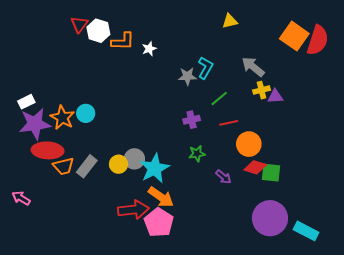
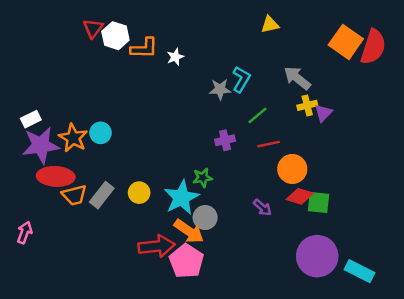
purple triangle: (275, 96) -> (323, 113), turned -42
green star: (197, 154) -> (203, 178), moved
gray circle: (134, 159) -> (205, 218), moved
pink arrow: (21, 198) -> (25, 232), turned 78

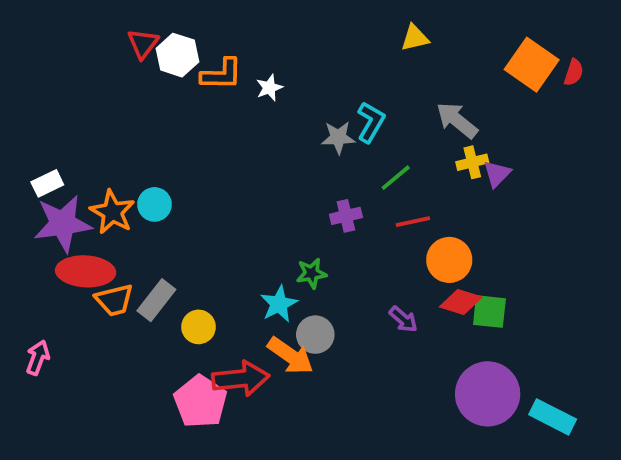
red semicircle: (373, 47) -> (574, 72), size x0.5
yellow circle: (139, 193) -> (199, 327), moved
cyan star: (181, 198) -> (279, 304), size x0.7
pink pentagon: (186, 261) -> (200, 402), moved

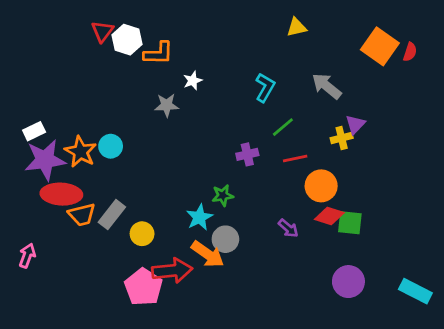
white star: (269, 88) -> (193, 81), moved
gray star: (338, 137) -> (167, 105), moved
yellow cross: (472, 162) -> (342, 138), moved
purple circle: (488, 394) -> (348, 282), size x0.7
cyan rectangle: (553, 417) -> (415, 291), moved

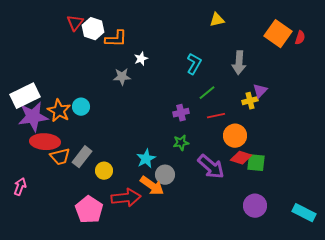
gray arrow: (327, 86) -> (239, 63), turned -125
white rectangle: (34, 131) -> (25, 96), size x1.8
green star: (223, 195) -> (181, 143), moved
purple arrow: (288, 228) -> (211, 167), size x1.8
pink pentagon: (143, 287) -> (89, 210), moved

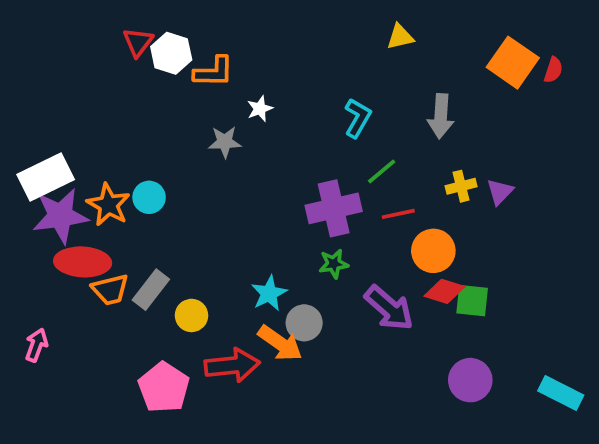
purple triangle: (260, 91) -> (500, 192), moved
purple cross: (181, 113) -> (334, 208), size x1.8

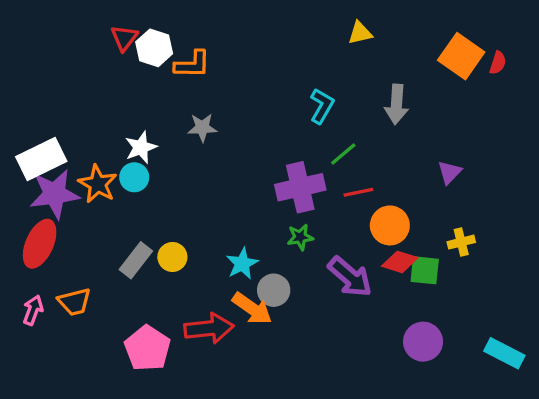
white star: (260, 109) -> (141, 147), moved, size x1.4
yellow cross: (461, 186) -> (461, 242), moved
red ellipse: (83, 262) -> (40, 244), moved, turned -69
orange trapezoid: (110, 290) -> (74, 302), moved
yellow circle: (191, 315) -> (172, 257), moved

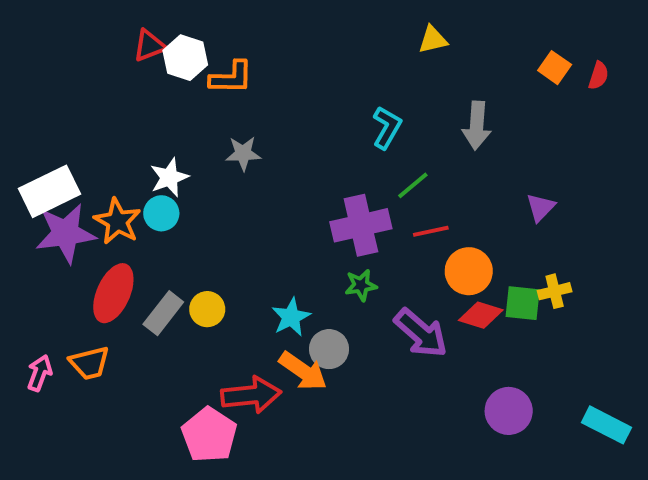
red triangle: (124, 38) -> (149, 46), turned 32
orange square: (461, 56) -> (555, 68), size x0.6
red ellipse: (40, 244) -> (113, 293), moved
green square: (425, 270) -> (523, 303), moved
pink pentagon: (147, 348) -> (209, 435), moved

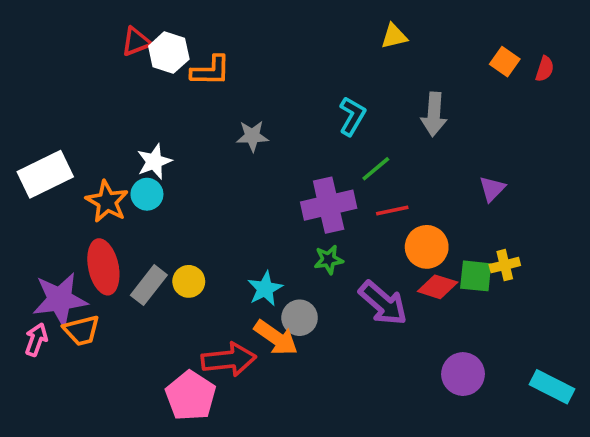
gray star: (243, 153) -> (252, 136), moved
purple star: (65, 233) -> (60, 300), moved
red ellipse: (113, 293) -> (103, 267), turned -36

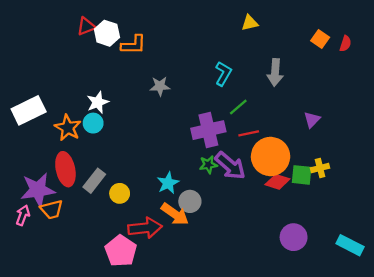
orange circle: (427, 247) -> (271, 157), size x1.4
yellow circle: (189, 281) -> (120, 193), moved
purple arrow: (383, 303) -> (230, 166), moved

